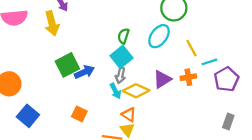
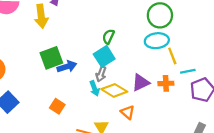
cyan ellipse: (159, 36) -> (157, 41), moved, turned 40
orange triangle: (129, 115) -> (128, 112), moved

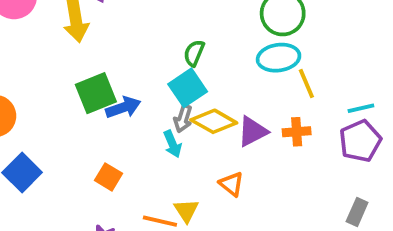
cyan line: (188, 71) -> (361, 108), moved
yellow diamond: (114, 90) -> (214, 121), moved

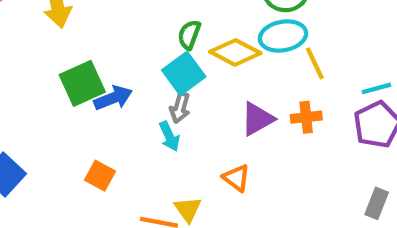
yellow diamond: (214, 121) -> (235, 52), moved

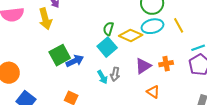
yellow line: (315, 63) -> (179, 25), moved
gray arrow: (180, 108) -> (115, 74), moved
orange triangle: (236, 178) -> (153, 92), moved

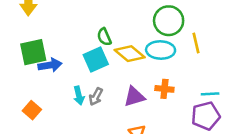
yellow line: (179, 25) -> (196, 43), moved
green semicircle: (108, 29) -> (104, 37), turned -56
orange cross: (166, 64) -> (164, 89), moved

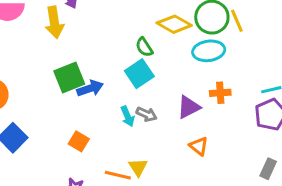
yellow line: (196, 43) -> (237, 21), moved
yellow diamond: (130, 54) -> (174, 24), moved
gray arrow: (96, 97) -> (146, 114), turned -84

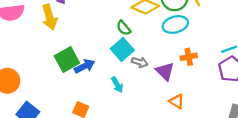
purple triangle: (189, 107) -> (165, 71), turned -42
gray arrow: (146, 114) -> (140, 62), moved

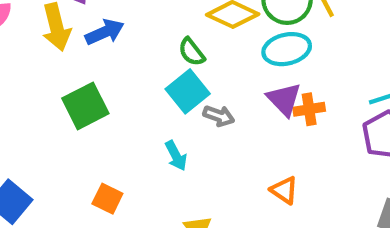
blue arrow: (85, 66) -> (105, 32), moved
purple triangle: (165, 71) -> (284, 99), moved

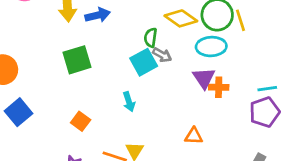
green semicircle: (192, 52) -> (151, 38), turned 36
gray arrow: (219, 116) -> (162, 55), moved
orange triangle: (284, 190) -> (194, 136), turned -42

